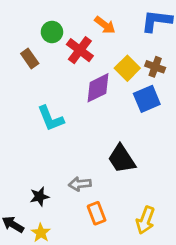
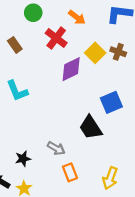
green circle: (52, 32) -> (33, 13), moved
blue square: (147, 99) -> (111, 102), moved
cyan L-shape: (51, 118) -> (17, 91), moved
gray arrow: (80, 184) -> (56, 148), turned -144

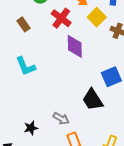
yellow square: (95, 53) -> (97, 17), moved
purple diamond: (71, 69) -> (75, 46), turned -65

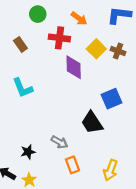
yellow square: (97, 17) -> (96, 49), moved
red cross: (61, 18) -> (59, 38), turned -30

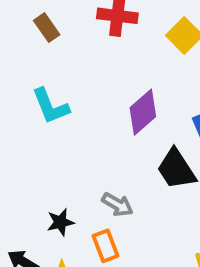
purple diamond: (74, 67) -> (143, 112), moved, turned 50
orange rectangle: (72, 165) -> (106, 246), moved

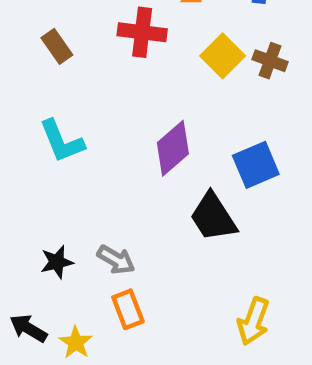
gray arrow: (117, 205) -> (116, 260), moved
black star: (60, 222) -> (57, 262), moved

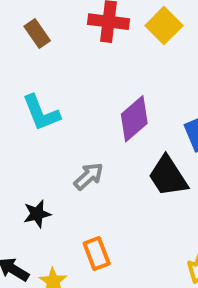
yellow square: (223, 56) -> (164, 26), moved
gray arrow: (116, 260) -> (89, 176), moved, turned -72

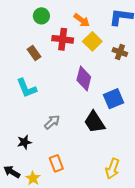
brown rectangle: (37, 33) -> (34, 53), moved
purple diamond: (134, 119) -> (84, 79), moved, turned -35

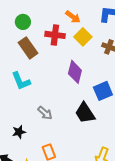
green circle: (41, 16) -> (23, 22), moved
brown rectangle: (34, 53) -> (28, 48), size x1.5
gray arrow: (52, 122) -> (45, 113), turned 84

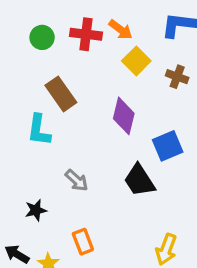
red cross: (55, 35) -> (86, 34), moved
brown rectangle: (28, 48) -> (61, 94), moved
cyan L-shape: (21, 81) -> (39, 130), turned 30

